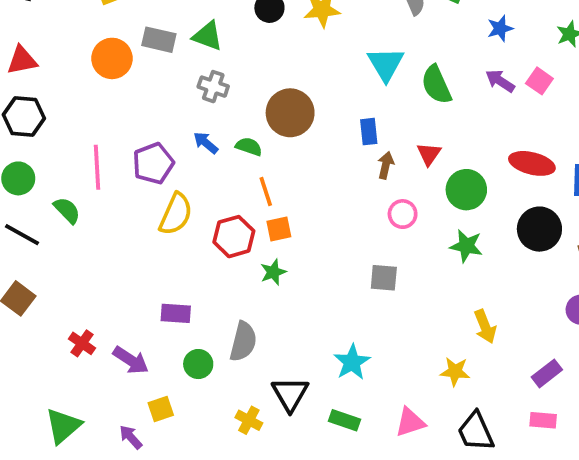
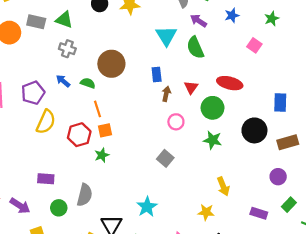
purple arrow: (500, 81) -> (199, 21), moved
red ellipse: (532, 163) -> (230, 83), moved
gray square: (384, 278) -> (165, 158), turned 35
purple rectangle: (547, 373) -> (259, 213), turned 56

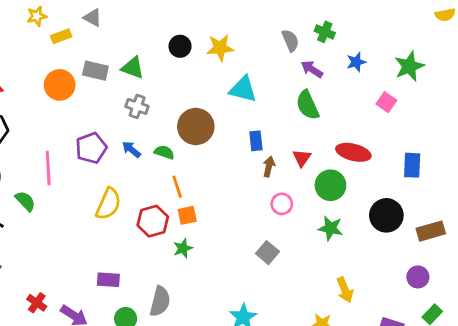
green star: (272, 19) -> (409, 66), size x1.5
cyan triangle: (166, 36) -> (243, 89), moved, turned -45
purple pentagon: (33, 93) -> (91, 148), moved
blue rectangle: (280, 102) -> (412, 165), moved

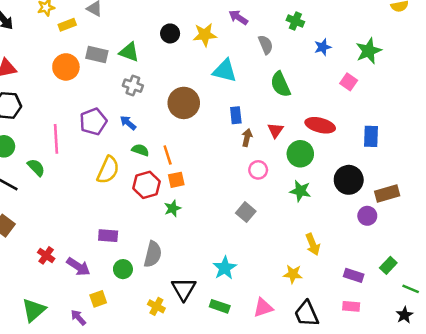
gray semicircle: (290, 41) -> (266, 45), moved
purple arrow: (312, 69) -> (238, 17), moved
green semicircle: (164, 152) -> (140, 150), moved
purple circle: (418, 277) -> (367, 216), moved

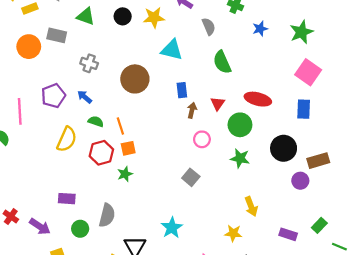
green triangle: (129, 52) -> (86, 16), moved
pink square: (349, 82) -> (308, 72), moved, size x1.6

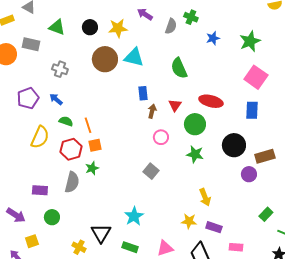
gray semicircle: (209, 26) -> (171, 26), moved, turned 42
brown circle: (135, 79) -> (105, 59), moved
gray semicircle: (107, 215) -> (72, 182), moved
purple rectangle: (288, 234) -> (214, 227), moved

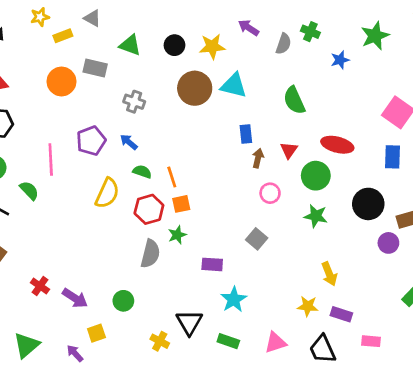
green star: (250, 41) -> (375, 36), moved
purple rectangle: (40, 190) -> (212, 264), moved

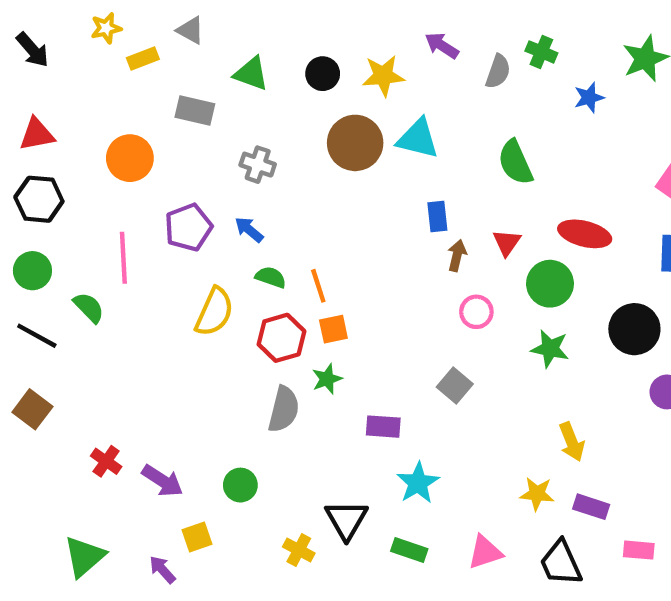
orange circle: (61, 81) -> (130, 158), moved

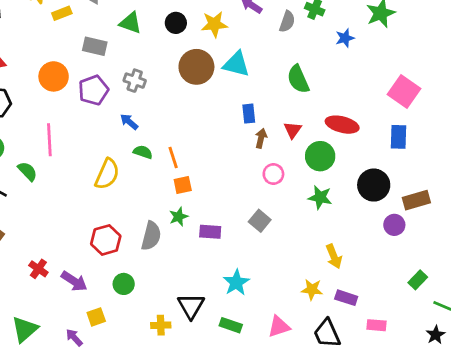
purple pentagon: (188, 227) -> (93, 90), moved
red hexagon: (281, 338) -> (106, 240), moved
purple rectangle: (383, 427) -> (210, 232), moved
yellow cross: (299, 550) -> (161, 325), turned -30

